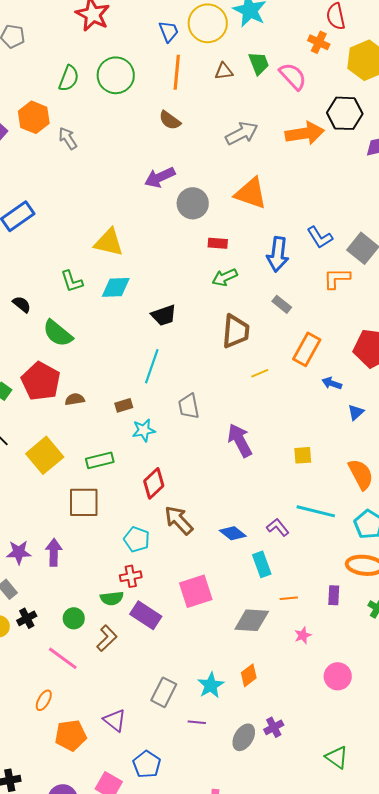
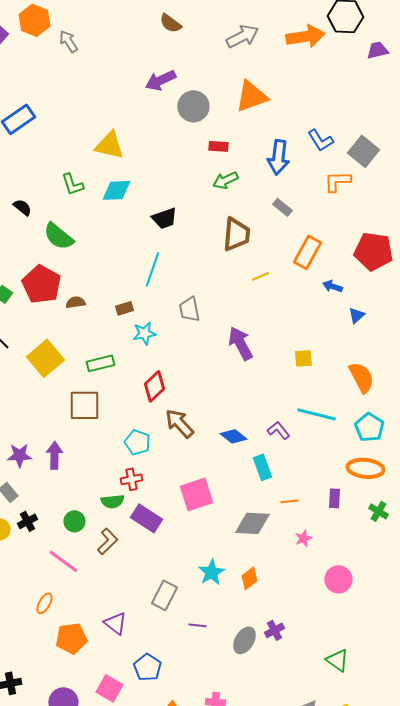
orange triangle: (251, 193) -> (251, 96), turned -39
cyan star: (211, 685) -> (211, 572), moved

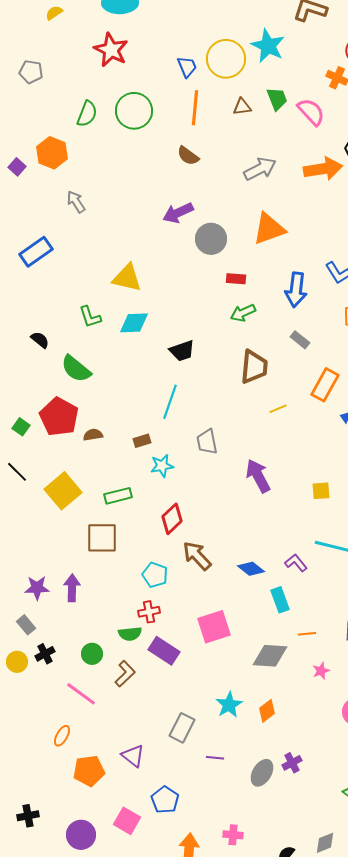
gray arrow: (68, 41) -> (76, 202), moved

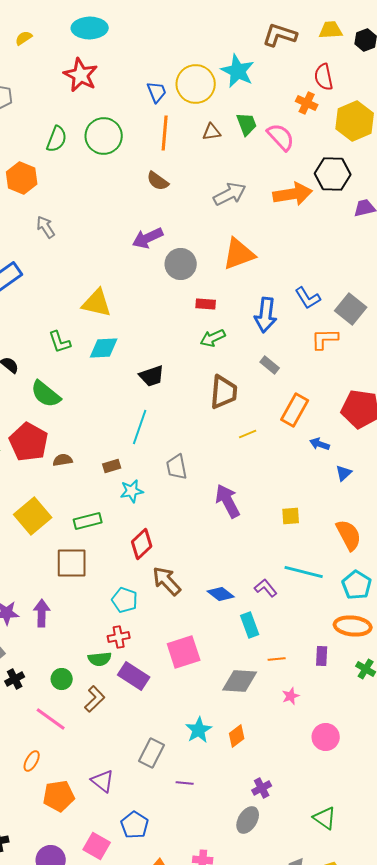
gray ellipse: (262, 773) -> (248, 820), moved

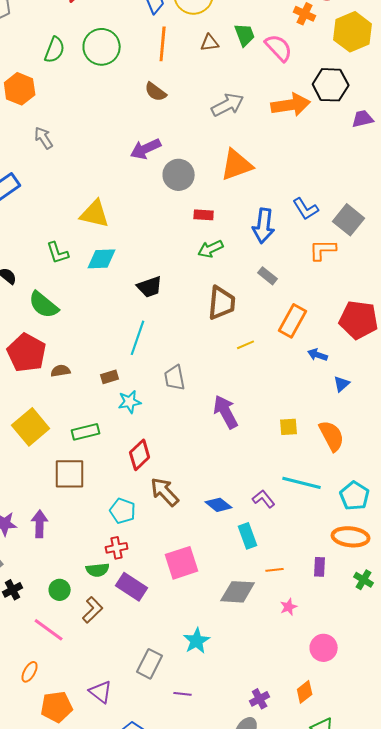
orange semicircle: (349, 535) -> (332, 436), moved
orange diamond: (237, 736) -> (305, 692), moved

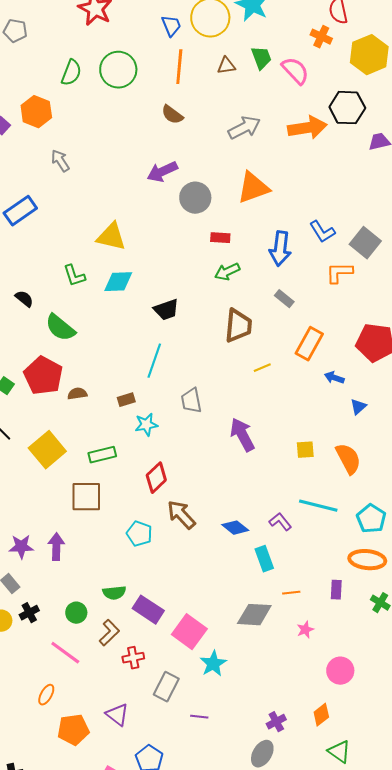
red cross: (117, 548) -> (133, 658), moved
pink square: (182, 563) -> (189, 632), moved, turned -36

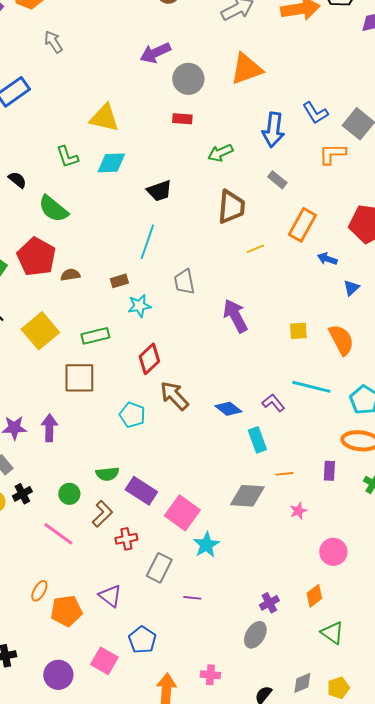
red rectangle: (220, 238) -> (182, 119), moved
orange ellipse: (46, 695) -> (39, 591), moved

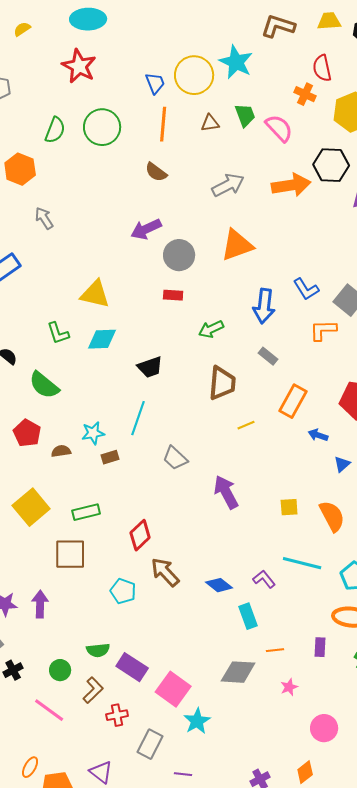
red pentagon: (36, 257) -> (27, 433), size x0.7
gray trapezoid: (184, 282) -> (175, 458), turned -36
cyan star: (139, 306) -> (93, 433), moved

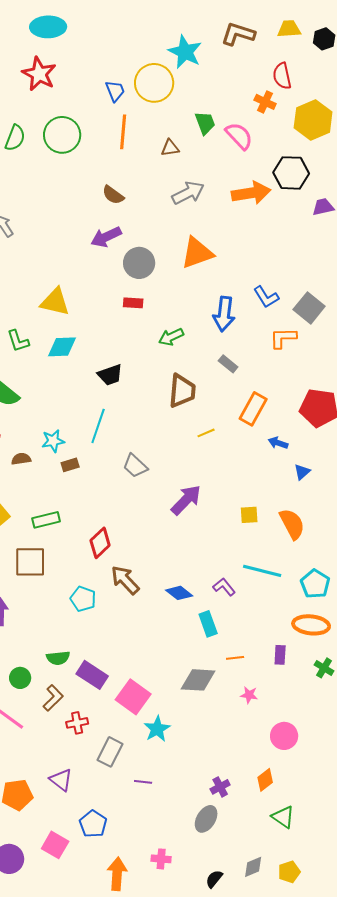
cyan star: (236, 62) -> (185, 52), moved
brown triangle: (210, 123) -> (170, 148), moved
brown semicircle: (156, 172) -> (113, 195), moved
purple arrow: (226, 492) -> (186, 500), turned 72
pink star: (289, 687) -> (249, 695), turned 30

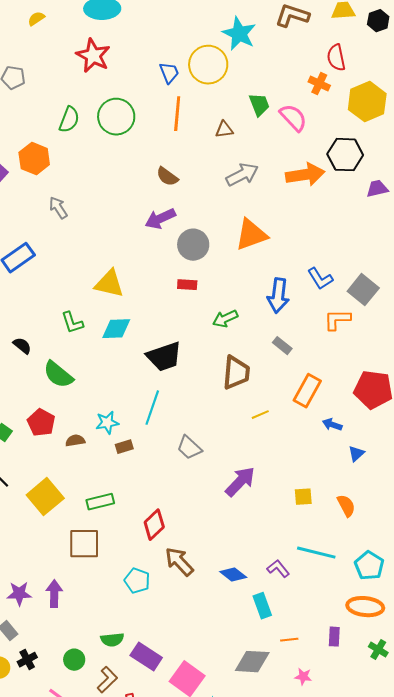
black trapezoid: (110, 375) -> (164, 357), size x1.4
orange semicircle: (292, 524) -> (346, 506), size x0.7

